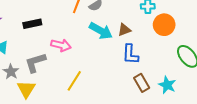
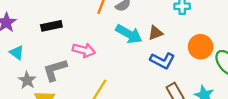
orange circle: (164, 25) -> (201, 47), moved
blue L-shape: (130, 54) -> (162, 61), turned -65

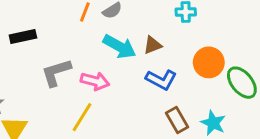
pink arrow: (84, 50) -> (95, 81), moved
gray L-shape: (55, 70) -> (56, 72), moved

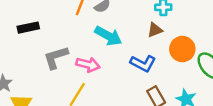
brown triangle: (153, 45) -> (155, 30), moved

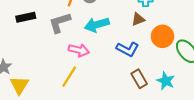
cyan arrow: (108, 36) -> (97, 25), turned 135
gray L-shape: (56, 57) -> (60, 23), moved

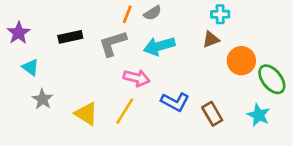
blue L-shape: (127, 49) -> (175, 102), moved
cyan star: (166, 81) -> (259, 115), moved
yellow triangle: (19, 85) -> (86, 114), moved, turned -30

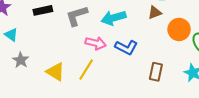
blue L-shape: (175, 102) -> (126, 47), moved
brown rectangle: (212, 114) -> (156, 72), turned 42

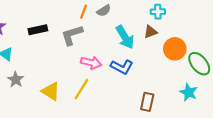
cyan arrow: (114, 18) -> (125, 37), moved, turned -105
brown rectangle: (156, 72) -> (147, 102), moved

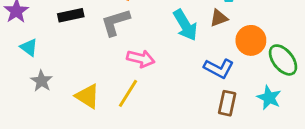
blue L-shape: (122, 67) -> (219, 68), moved
brown rectangle: (147, 102) -> (227, 103), moved

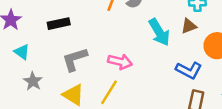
gray L-shape: (115, 22) -> (75, 59), moved

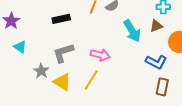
black rectangle: (59, 24) -> (61, 19), moved
gray star: (33, 81) -> (41, 71), moved

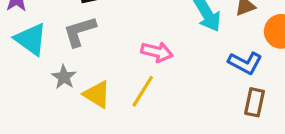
cyan triangle: (20, 47) -> (31, 39), size x1.6
gray L-shape: (63, 53) -> (80, 31), moved

